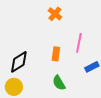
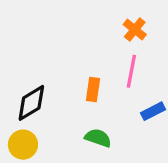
orange cross: (55, 14) -> (135, 30), moved
green semicircle: (59, 83) -> (98, 138), turned 140

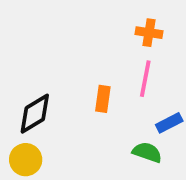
orange cross: (135, 30) -> (149, 33), turned -30
green semicircle: (98, 138) -> (147, 152), moved

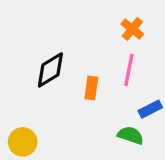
orange cross: (149, 33) -> (132, 29), turned 30
black diamond: (35, 114) -> (50, 70), moved

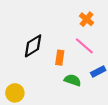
pink line: (129, 70) -> (84, 46), turned -60
green semicircle: (131, 135) -> (73, 80), moved

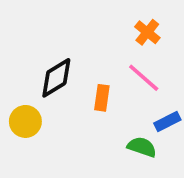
green semicircle: (73, 80) -> (142, 147), moved
yellow circle: (15, 93) -> (25, 121), moved

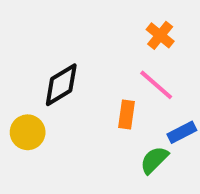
orange rectangle: (102, 98) -> (127, 114), moved
green semicircle: (142, 147) -> (154, 160), turned -64

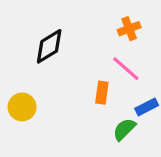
orange cross: (160, 35) -> (129, 29), turned 30
black diamond: (61, 85) -> (49, 46), moved

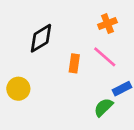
orange rectangle: (102, 93) -> (74, 63), moved

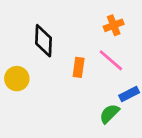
black diamond: (41, 38) -> (43, 41), turned -56
yellow circle: (18, 89) -> (17, 79), moved

